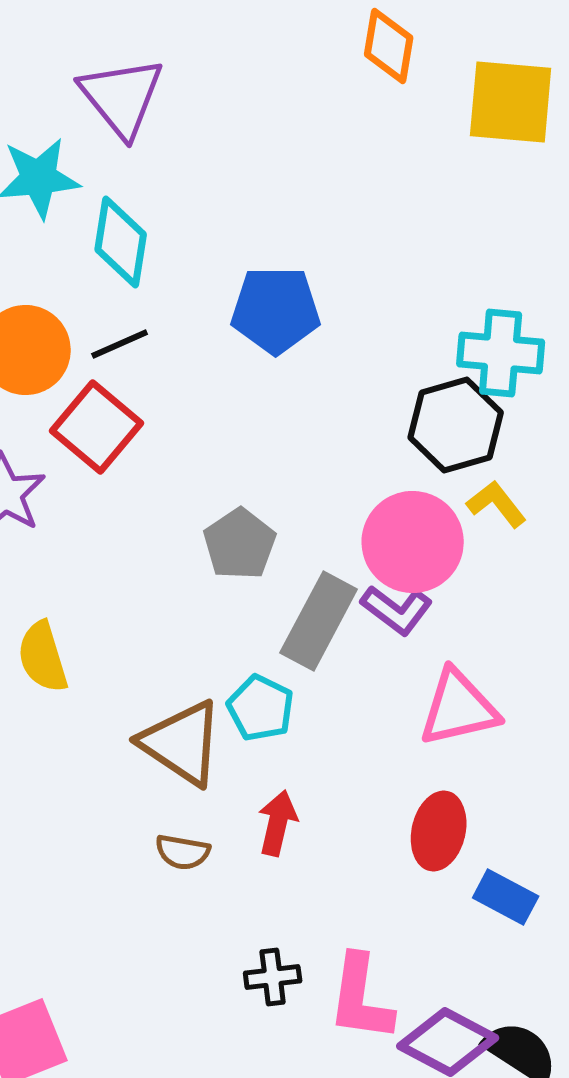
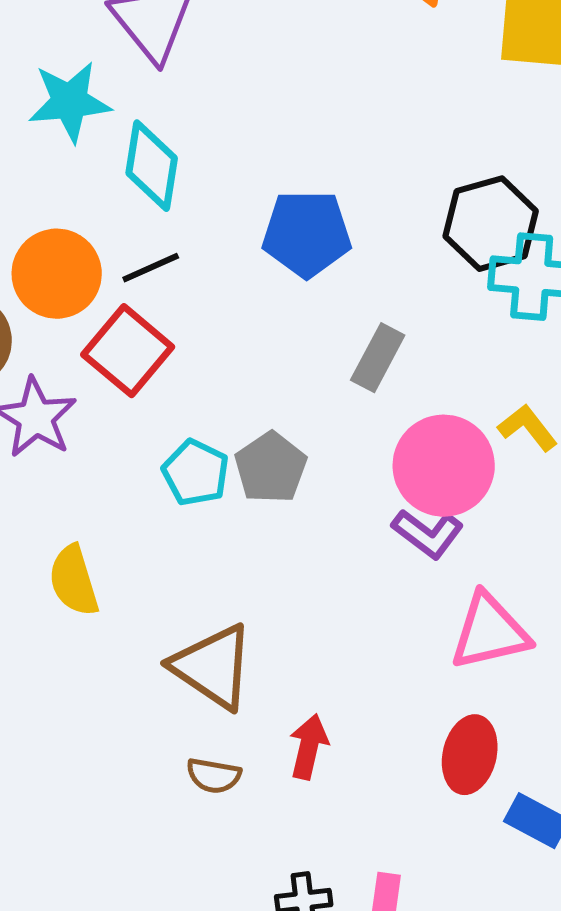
black hexagon: (456, 425) -> (491, 224), moved
gray rectangle: (319, 621) -> (378, 358), moved, size x0.7
cyan pentagon: (261, 708) -> (196, 473), moved

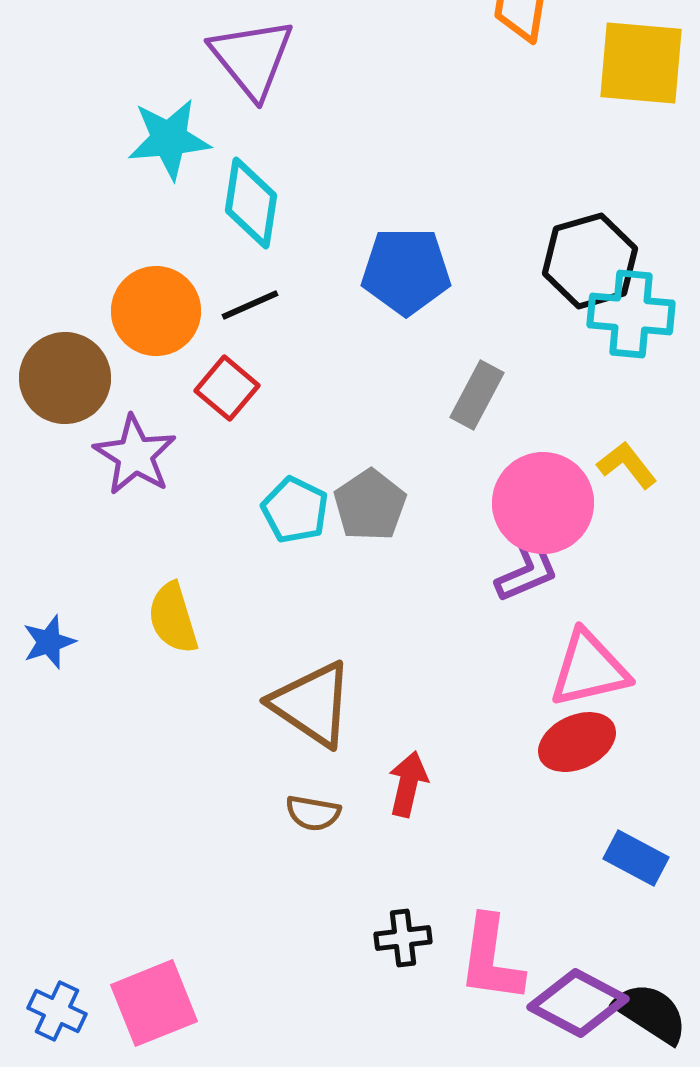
red square: (128, 351) -> (227, 388), size x0.7
purple L-shape: (428, 534) -> (527, 571), turned -60
red ellipse: (470, 755) -> (577, 742), moved, turned 52

